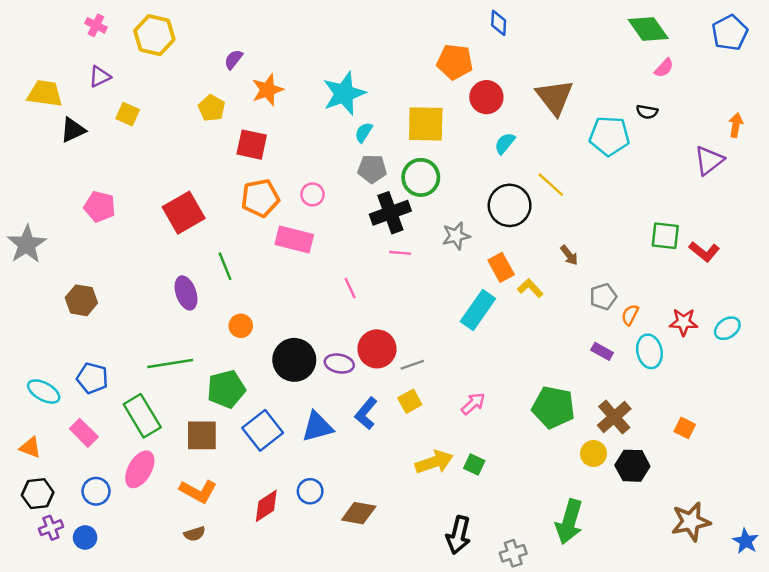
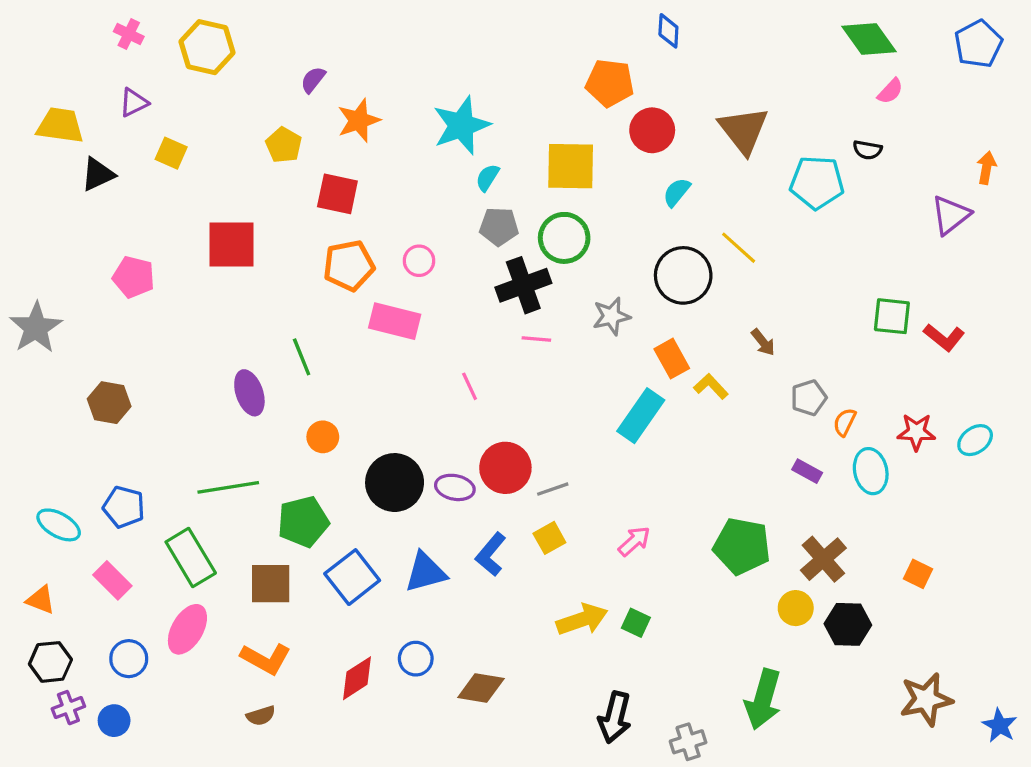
red square: (184, 213) -> (231, 244), moved, turned 30

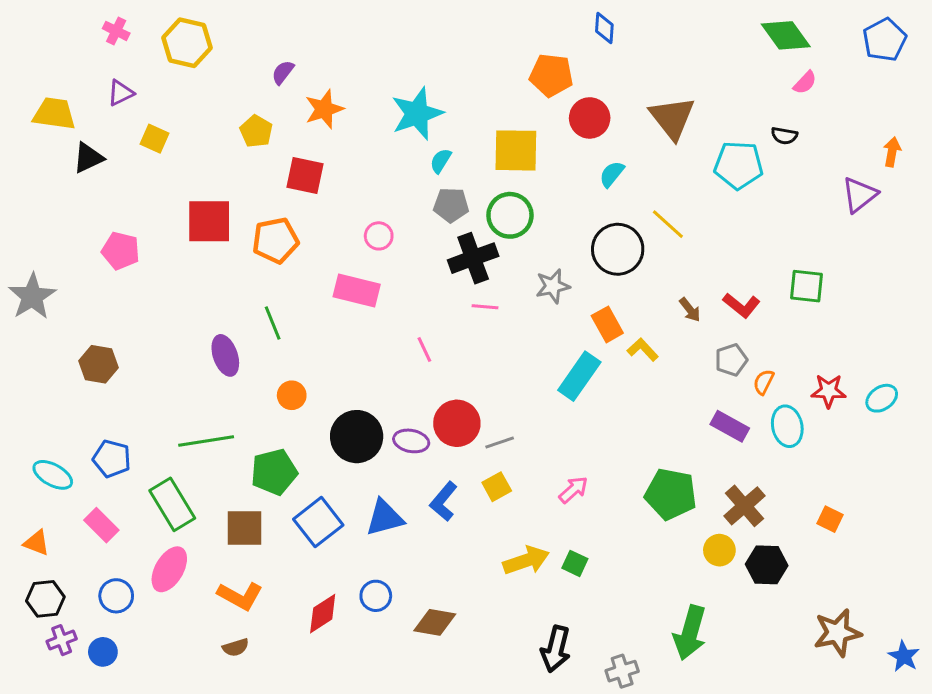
orange pentagon: (349, 266) -> (275, 240), moved
red L-shape: (944, 337) -> (742, 305), moved
purple rectangle: (807, 471) -> (730, 426), size x1.4

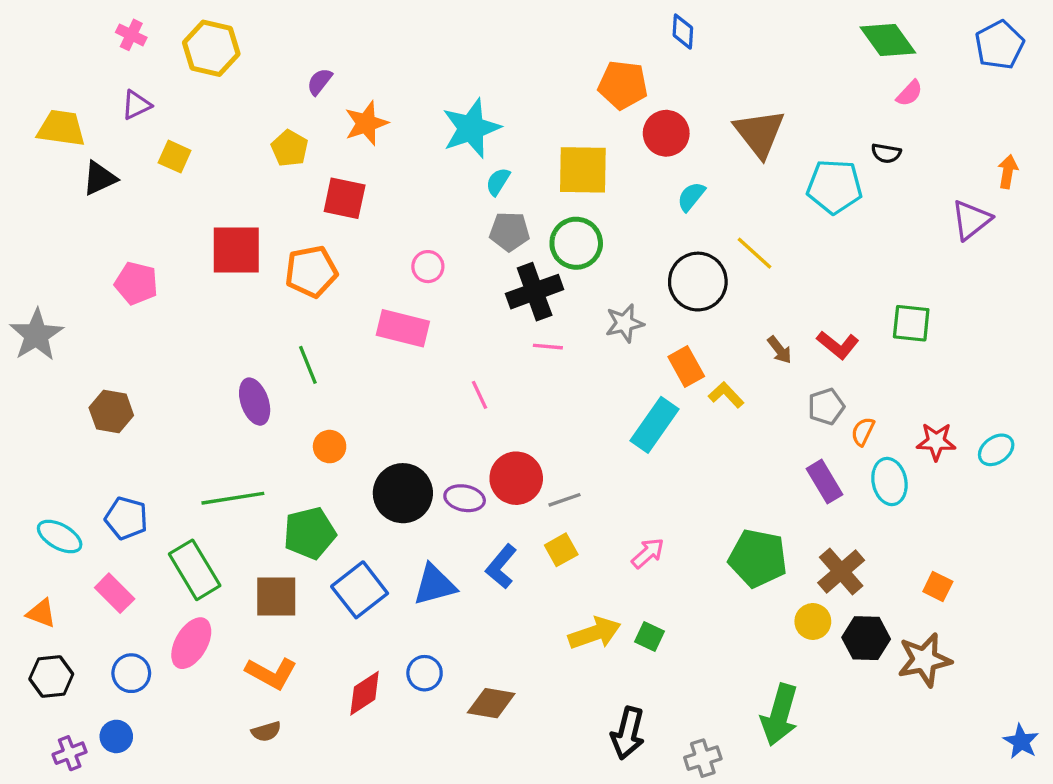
purple rectangle: (730, 426) -> (824, 482), turned 30
brown star: (837, 633) -> (924, 660), moved
purple cross: (62, 640) -> (70, 753), moved

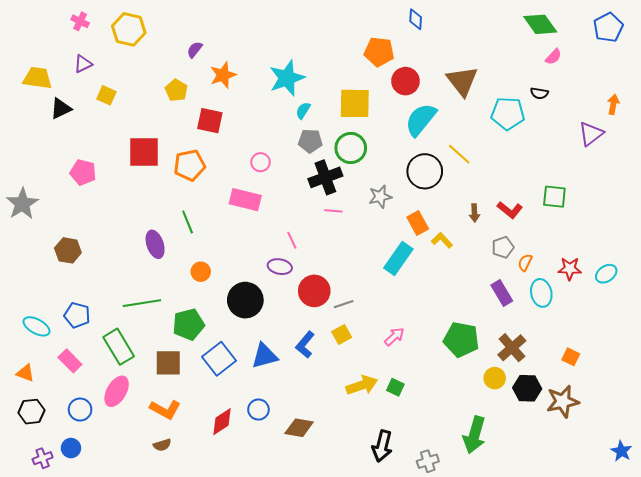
cyan semicircle: (691, 197) -> (421, 120), size x1.8
brown arrow: (779, 350) -> (474, 213), turned 36
purple ellipse: (465, 498) -> (280, 267), moved

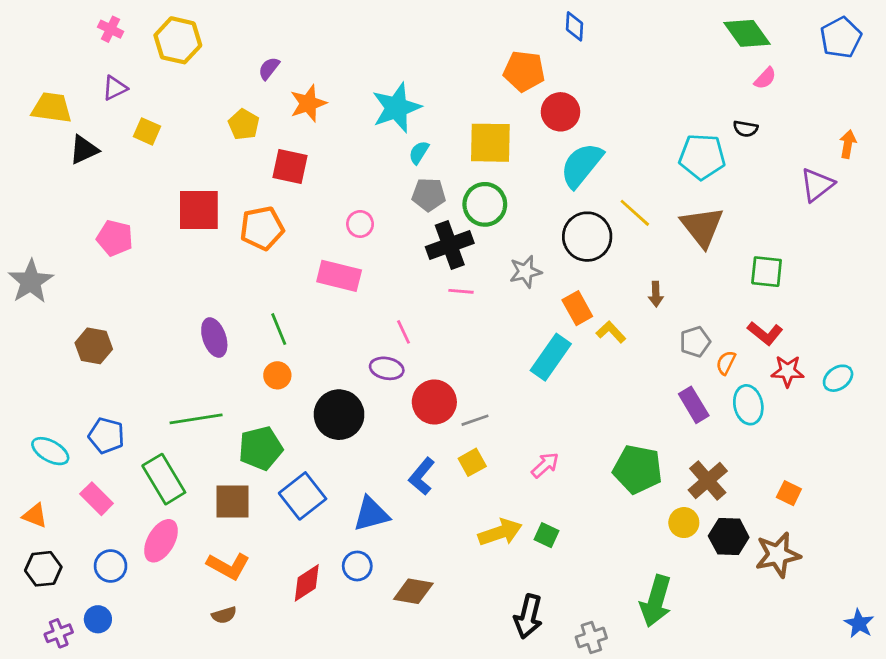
brown triangle: (462, 81) -> (702, 227), moved
red L-shape: (510, 210) -> (765, 333), moved
green line: (188, 222) -> (279, 329), moved
blue triangle: (265, 356) -> (371, 514), moved

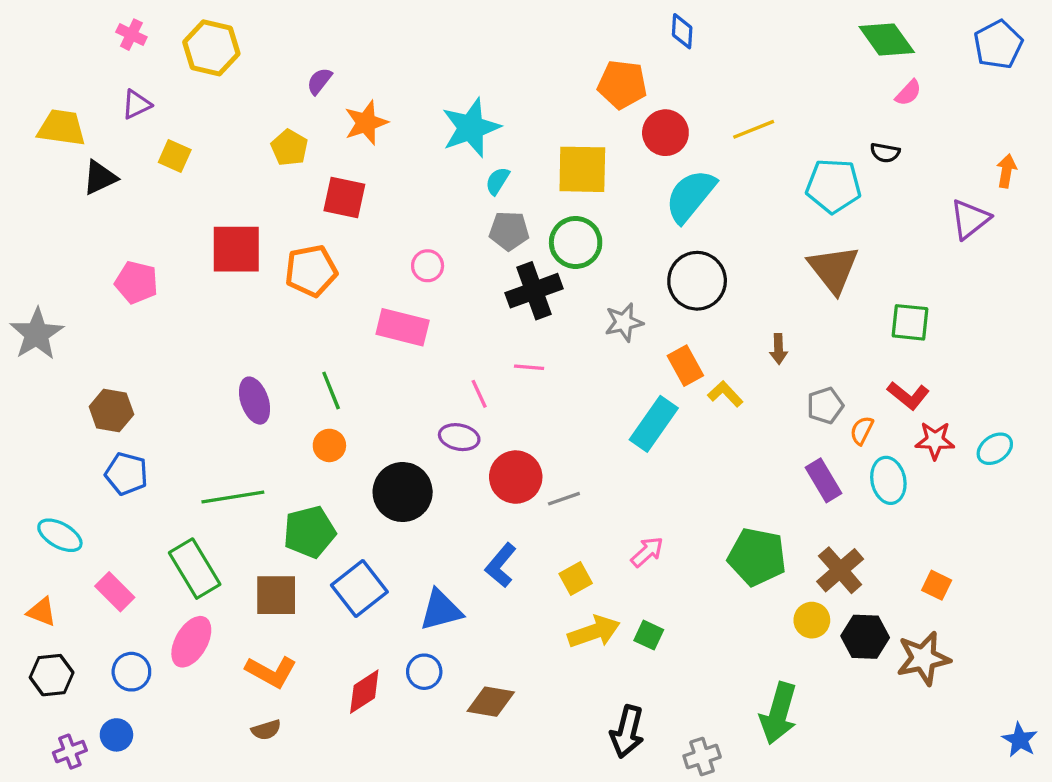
yellow line: (635, 213) -> (754, 129), moved, turned -64
pink line: (461, 291) -> (529, 367), moved
blue pentagon: (106, 436) -> (126, 474), moved
yellow square: (472, 462) -> (576, 579), moved

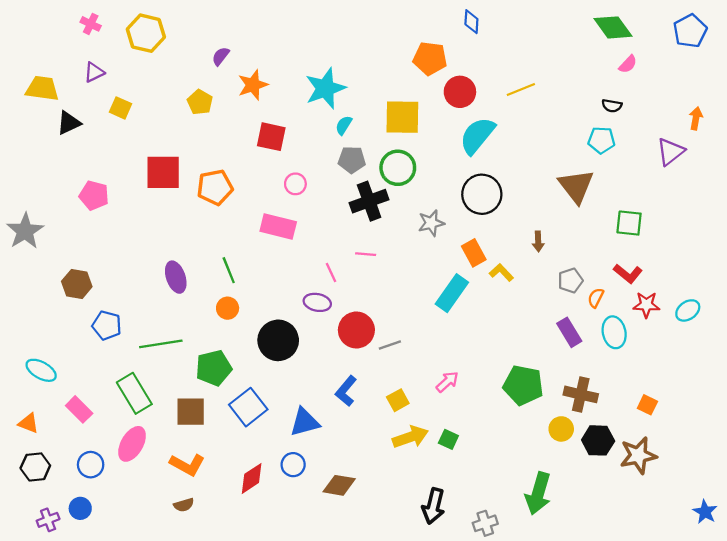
cyan pentagon: (833, 186) -> (601, 140), moved, size x0.7
red square: (344, 198) -> (271, 137), moved
blue pentagon: (126, 474) -> (107, 325), moved
brown cross: (840, 570) -> (581, 394), turned -36

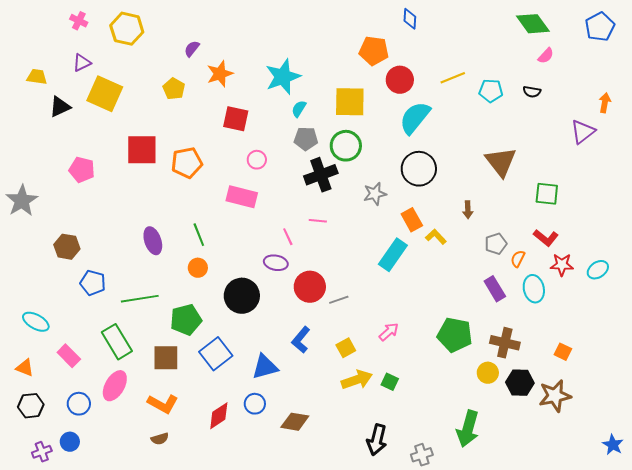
yellow trapezoid: (42, 88) -> (37, 77), size x0.7
yellow square: (121, 108) -> (105, 94), size x1.8
cyan pentagon: (601, 140) -> (491, 91), moved

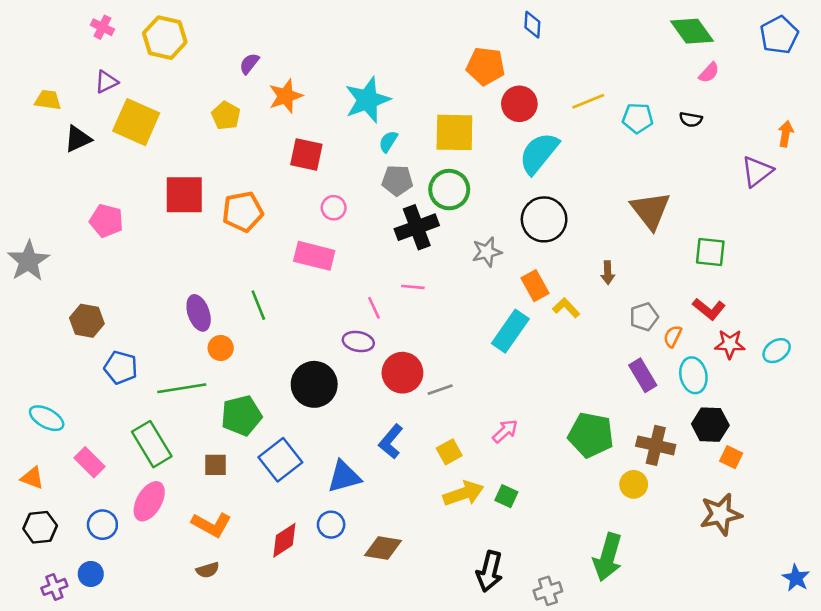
orange circle: (198, 268) -> (221, 348), moved
brown square: (166, 358) -> (215, 465), size x0.7
black hexagon: (520, 383) -> (710, 425), moved

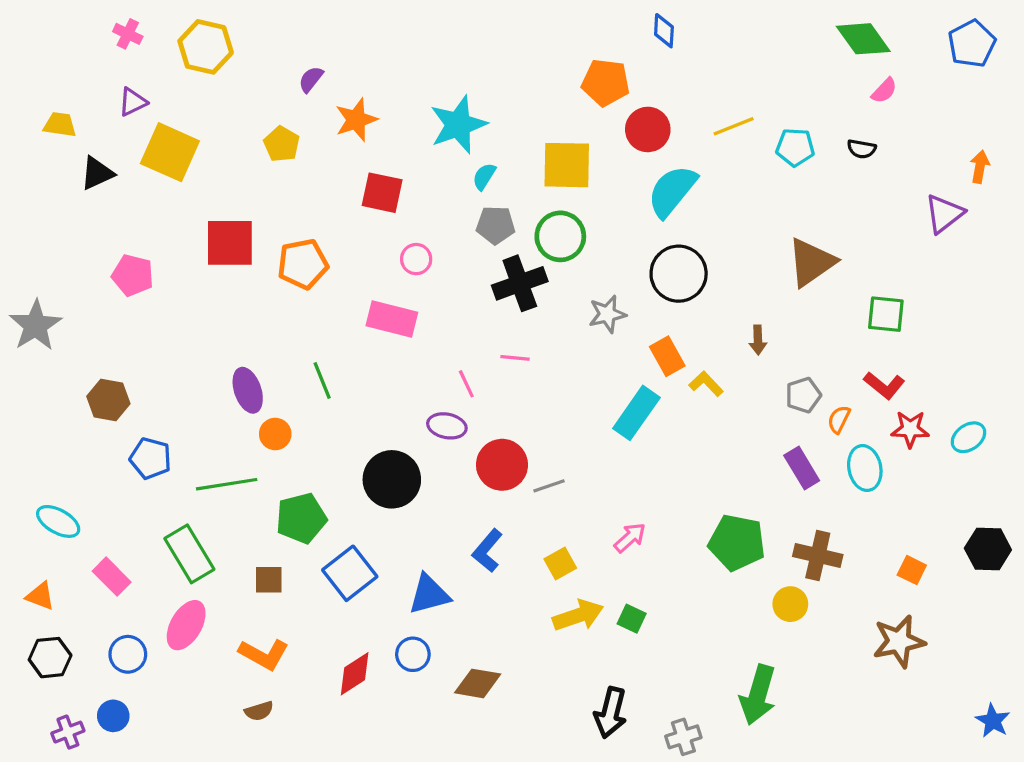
brown triangle: (651, 210) -> (811, 262), turned 33
black hexagon: (710, 425) -> (988, 549), moved

